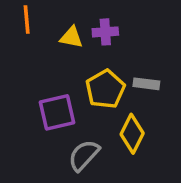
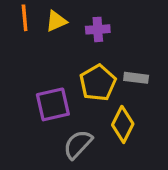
yellow triangle: (71, 37) -> (56, 21), moved, turned -35

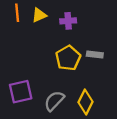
purple square: (53, 104) -> (21, 92), moved
yellow diamond: (123, 124) -> (85, 102), moved

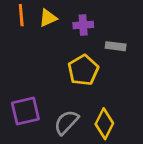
gray rectangle: (95, 54) -> (116, 46), moved

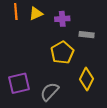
yellow diamond: (104, 124) -> (87, 79), moved

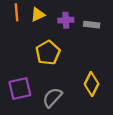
gray rectangle: (87, 35) -> (92, 25), moved
yellow pentagon: (62, 53) -> (48, 53), moved

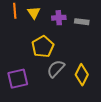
yellow triangle: (38, 15) -> (34, 13), turned -40
gray semicircle: (52, 97) -> (56, 69), moved

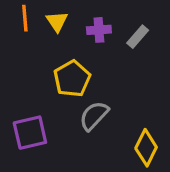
gray rectangle: (82, 22) -> (138, 37), turned -56
yellow diamond: (82, 75) -> (146, 148), moved

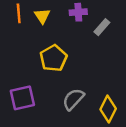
purple cross: (99, 30) -> (78, 12), moved
gray semicircle: (94, 116) -> (73, 99), moved

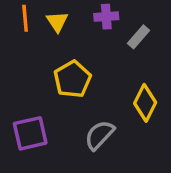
yellow diamond: (108, 109) -> (145, 103), moved

